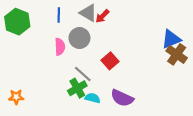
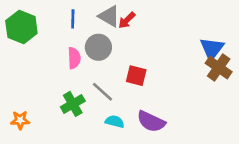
blue triangle: (171, 39) -> (212, 49), turned -30
red square: (110, 61) -> (136, 76), turned -35
green cross: (77, 88) -> (73, 104), moved

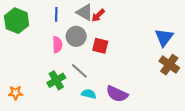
brown cross: (219, 68) -> (169, 65), moved
red square: (136, 76) -> (100, 46), moved

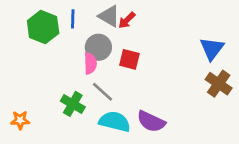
green hexagon: (17, 21) -> (43, 27), moved
pink semicircle: (57, 45) -> (90, 63), moved
green cross: (56, 80) -> (73, 104), turned -30
cyan semicircle: (89, 94) -> (115, 122), size x1.6

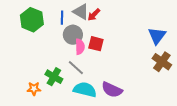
blue line: (73, 19) -> (62, 18), moved
pink semicircle: (90, 63) -> (80, 47), moved
orange star: (20, 120) -> (34, 89), moved

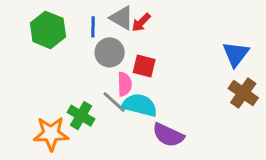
pink semicircle: (80, 47) -> (125, 84), moved
orange star: (34, 89) -> (51, 134), size x1.6
cyan semicircle: (85, 90) -> (140, 105), moved

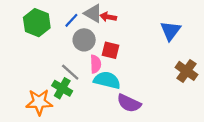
red arrow: (141, 22) -> (108, 17), turned 56
blue line: (93, 27) -> (71, 20), turned 42
blue triangle: (236, 54) -> (170, 31), moved
gray line: (114, 102) -> (70, 72), moved

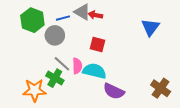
blue line: (71, 20) -> (63, 18), turned 32
gray circle: (84, 40) -> (55, 35), moved
pink semicircle: (96, 64) -> (77, 66), moved
brown cross: (187, 71) -> (161, 88), moved

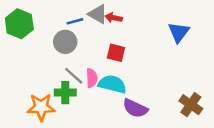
green hexagon: (32, 20) -> (19, 24), moved
green cross: (55, 78) -> (65, 93), turned -30

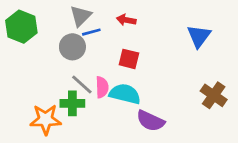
gray triangle: (98, 14) -> (81, 16), moved, turned 45
blue line: (75, 21) -> (91, 32), moved
brown cross: (191, 105) -> (214, 95), moved

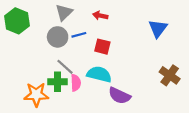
blue line: (91, 32) -> (79, 35), moved
pink semicircle: (102, 87) -> (76, 83), moved

